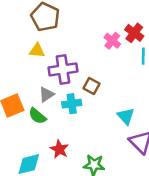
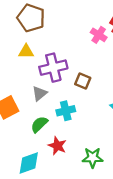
cyan cross: (72, 104) -> (66, 111), moved
green semicircle: (37, 116) -> (39, 124), moved, turned 102

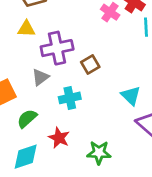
brown square: (83, 81) -> (90, 65), turned 35
green semicircle: (39, 124) -> (27, 119), moved

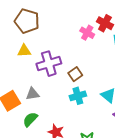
gray triangle: (40, 77) -> (32, 94), moved, turned 32
cyan cross: (70, 98) -> (78, 96), moved

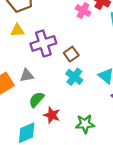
cyan cross: (78, 96) -> (74, 77), turned -35
green semicircle: (30, 119) -> (37, 99), moved

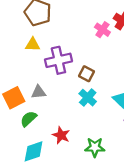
brown square: (71, 54) -> (86, 74), turned -32
green semicircle: (37, 99) -> (28, 119), moved

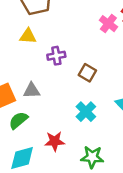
purple cross: (58, 60) -> (56, 56), size x0.6
cyan cross: (88, 98) -> (86, 112), moved
red star: (61, 135) -> (55, 141), turned -30

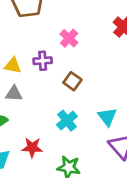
pink cross: (108, 24) -> (69, 38), moved
yellow triangle: (28, 36) -> (13, 66), moved

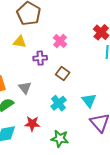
yellow triangle: (13, 66) -> (20, 42), moved
gray triangle: (14, 94) -> (25, 88), moved, turned 48

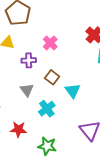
gray triangle: (25, 88) -> (27, 90), moved
cyan triangle: (89, 100) -> (73, 91), moved

